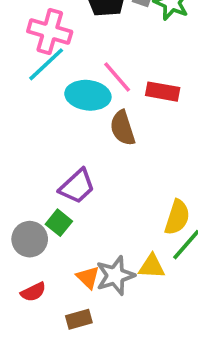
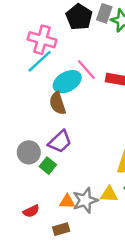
cyan ellipse: (88, 95) -> (67, 82), turned -36
brown semicircle: (123, 128) -> (58, 103), moved
gray circle: (30, 239) -> (29, 152), moved
orange triangle: (88, 277) -> (67, 202), turned -42

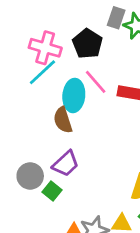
black pentagon: (79, 17) -> (87, 44), moved
cyan ellipse: (67, 82) -> (74, 95), turned -56

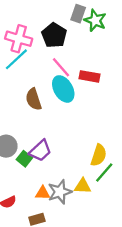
cyan ellipse: (74, 95) -> (63, 89), moved, turned -35
purple trapezoid: (66, 164) -> (40, 151), moved

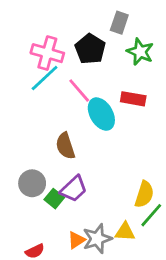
green star: (95, 20) -> (140, 52), moved
pink line: (61, 67) -> (79, 90), moved
brown semicircle: (34, 99) -> (65, 146), moved
orange triangle: (43, 193) -> (76, 240), turned -35

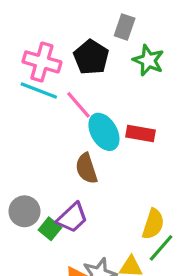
cyan line: (45, 78) -> (39, 91), turned 64
red rectangle: (133, 99) -> (140, 133), moved
brown semicircle: (65, 146) -> (86, 168), moved

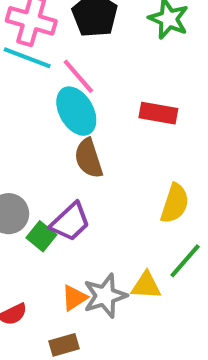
cyan ellipse: (104, 132) -> (76, 111), moved
yellow semicircle: (153, 224) -> (175, 203), moved

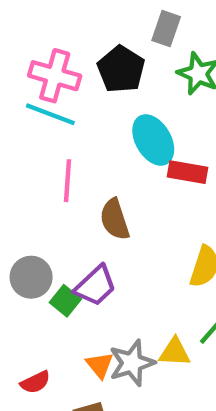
pink line: (78, 76) -> (68, 181), moved, turned 45
cyan ellipse: (76, 111) -> (153, 140), moved
orange triangle: (74, 298) -> (100, 365), turned -36

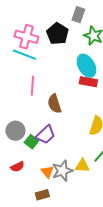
cyan ellipse: (153, 140) -> (86, 66), moved
red semicircle: (35, 382) -> (17, 167), moved

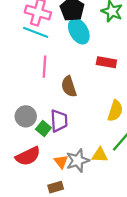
cyan ellipse: (86, 66) -> (79, 31), moved
purple trapezoid: (45, 135) -> (59, 121), turned -50
red semicircle: (17, 167) -> (28, 156), size x1.6

